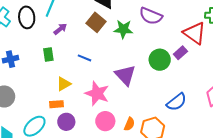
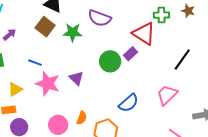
purple triangle: (125, 75) -> (76, 78), size x0.7
pink star: (97, 93) -> (48, 84), moved
orange semicircle: (129, 124) -> (82, 118), moved

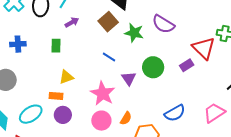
green circle: (110, 61) -> (153, 67), moved
blue line: (35, 63) -> (109, 57), moved
pink star: (48, 84) -> (103, 93), moved

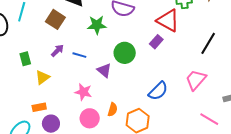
purple arrow: (72, 22) -> (57, 51), moved
brown square: (108, 22) -> (55, 19), moved
yellow triangle: (66, 77) -> (42, 77), moved
pink star: (103, 93) -> (83, 92), size x0.7

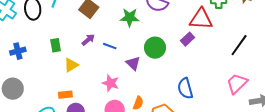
red triangle: (168, 20) -> (201, 19), turned -30
pink trapezoid: (196, 80) -> (237, 83), moved
blue semicircle: (158, 91) -> (185, 88), turned 115

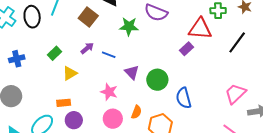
green rectangle: (56, 45) -> (54, 53), turned 56
black line: (239, 45) -> (237, 42), moved
green circle: (155, 48) -> (157, 80), moved

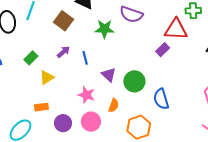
blue line: (109, 55) -> (85, 58), turned 56
orange semicircle: (136, 112) -> (114, 105), moved
purple circle: (74, 120) -> (63, 123), moved

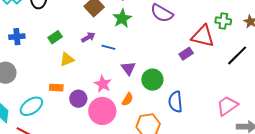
green star: (104, 29) -> (122, 18), moved, turned 30
blue line: (85, 58) -> (108, 47), turned -72
pink circle: (91, 122) -> (102, 111), size x1.4
purple circle: (63, 123) -> (78, 99), moved

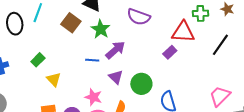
purple arrow: (88, 37) -> (115, 50), moved, size x1.5
yellow triangle: (67, 59) -> (54, 79), turned -42

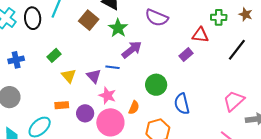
red triangle: (183, 32) -> (200, 35), size x0.7
blue line: (92, 60) -> (112, 67), moved
purple triangle: (116, 77) -> (94, 76), moved

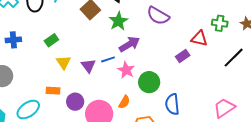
blue line: (112, 67) -> (108, 59), turned -32
pink star: (107, 96) -> (126, 70), moved

